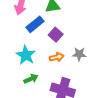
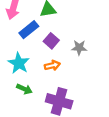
gray star: (79, 54) -> (79, 48), moved
green arrow: (31, 79) -> (24, 89), turned 48

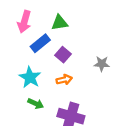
gray star: (79, 48) -> (102, 64), moved

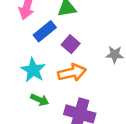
orange arrow: (64, 80) -> (72, 73), size x1.5

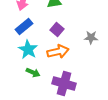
blue rectangle: (45, 31) -> (24, 26), moved

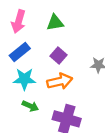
cyan star: (28, 50) -> (24, 79), turned -30

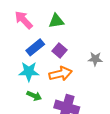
pink arrow: (19, 21) -> (24, 20), turned 120
blue rectangle: (20, 52) -> (35, 47), moved

